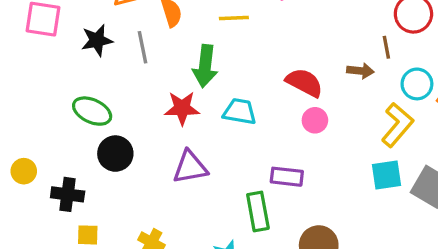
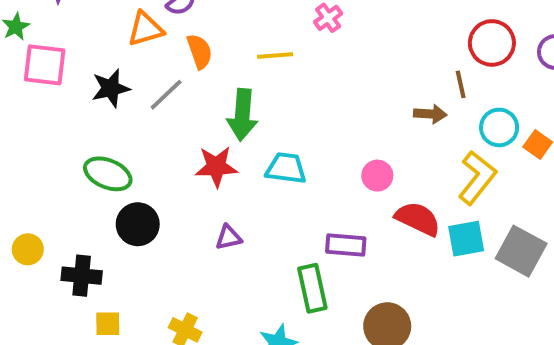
gray line: (143, 47) -> (166, 95), turned 60
red semicircle: (304, 83) -> (418, 219), moved
purple triangle: (190, 167) -> (229, 238), size x0.6

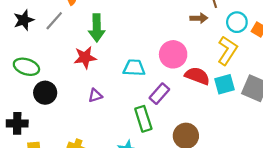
cyan trapezoid: (286, 168) -> (134, 68), moved
pink circle: (377, 176) -> (173, 54), size x1.6
purple rectangle: (346, 245) -> (159, 94), turned -48

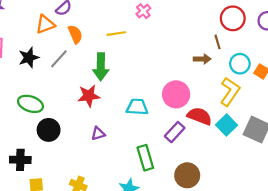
cyan square: (225, 84) -> (226, 125), turned -30
purple rectangle: (159, 94) -> (175, 132), moved

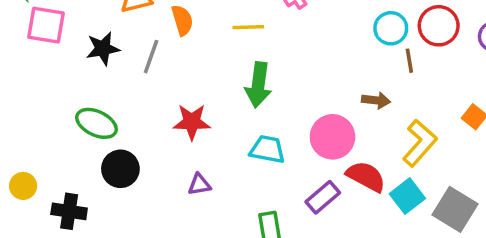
gray line: (59, 59) -> (151, 57), turned -30
brown arrow: (202, 59) -> (376, 100), moved
cyan circle: (240, 64) -> (391, 28), moved
green arrow: (101, 67) -> (258, 85), moved

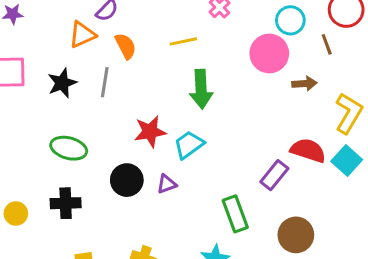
cyan circle: (391, 28) -> (290, 20), moved
pink circle: (332, 137) -> (269, 53), moved
cyan trapezoid: (267, 149) -> (189, 145), moved, turned -36
black circle: (120, 169) -> (127, 180), moved
black cross: (69, 211) -> (66, 203), moved

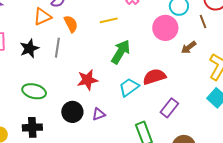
brown arrow: (304, 84) -> (189, 47), turned 147
green arrow: (201, 89) -> (121, 52), turned -145
cyan trapezoid: (189, 145) -> (129, 87), moved
red semicircle: (308, 150) -> (154, 77), moved, turned -35

